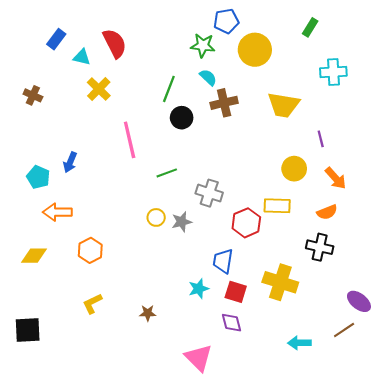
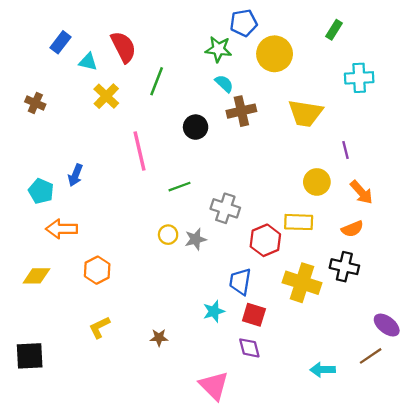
green line: (169, 89) -> (157, 81), moved
yellow cross: (280, 282) -> (302, 283), moved

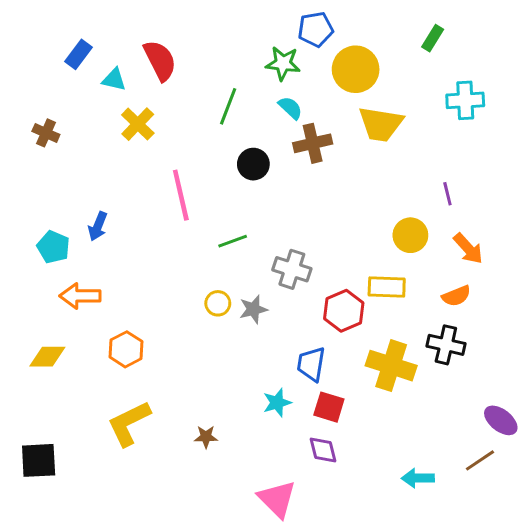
green line: (157, 81) -> (228, 106), moved
yellow trapezoid: (305, 113) -> (381, 124), moved
yellow L-shape: (99, 327) -> (129, 423), size x1.6

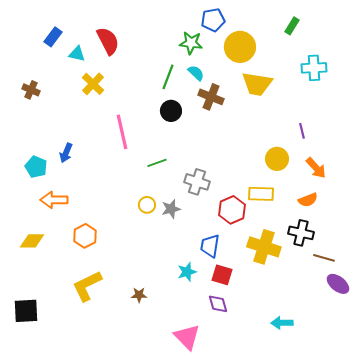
green line: (228, 106) -> (168, 77), moved
brown cross: (313, 143) -> (211, 97), turned 35
brown line: (480, 460) -> (324, 258), moved, turned 50

